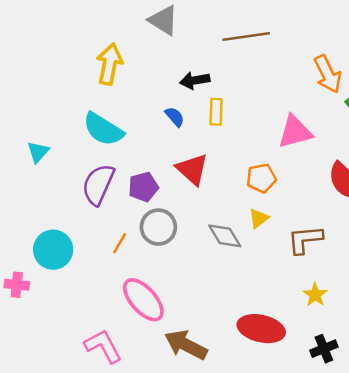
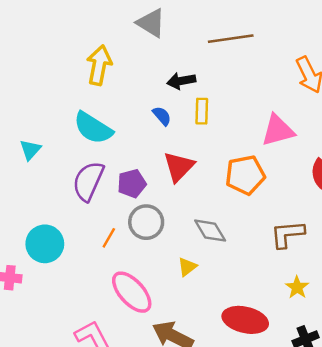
red triangle: (192, 169) -> (179, 167), turned 32
orange pentagon: (261, 178) -> (245, 175), size x1.4
yellow triangle: (259, 218) -> (187, 267), moved

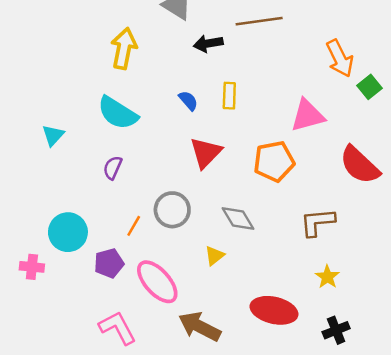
black arrow: (181, 81) -> (208, 43), moved
purple semicircle: (88, 181) -> (113, 168), size x0.6
purple pentagon: (132, 183) -> (109, 263), moved

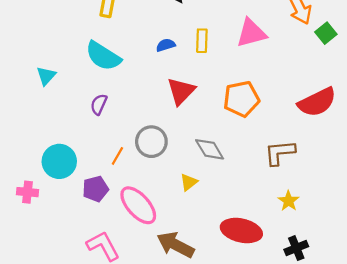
blue semicircle: (188, 101) -> (166, 45), turned -66
pink triangle: (308, 115) -> (251, 33), moved
red semicircle: (360, 165) -> (317, 102), turned -69

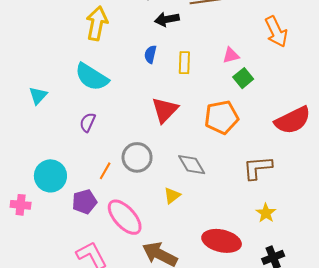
pink triangle: (251, 33) -> (231, 55), size x0.6
green square: (326, 33) -> (243, 78), moved
blue semicircle: (166, 45) -> (150, 54), moved, turned -60

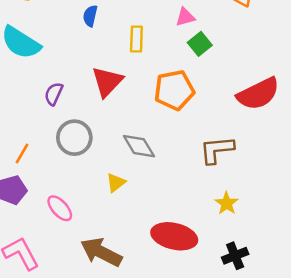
yellow rectangle: (184, 63) -> (136, 39), moved
purple semicircle: (88, 122) -> (54, 94), moved
orange line: (105, 171) -> (22, 153), moved
pink ellipse: (125, 217) -> (60, 208), size x0.6

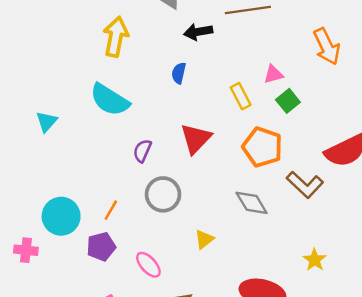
yellow rectangle: (136, 39) -> (241, 96), moved, turned -30
orange pentagon: (174, 90) -> (262, 147), turned 30
gray diamond: (139, 146) -> (252, 203), moved
brown L-shape: (217, 150) -> (305, 185), moved, turned -132

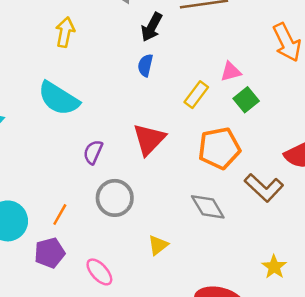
black arrow: (198, 32) -> (152, 27), turned -52
yellow arrow: (116, 37) -> (65, 32), size x0.7
blue semicircle: (179, 73) -> (145, 65), moved
yellow rectangle: (241, 96) -> (196, 95), turned 65
orange pentagon: (262, 147) -> (219, 148), turned -30

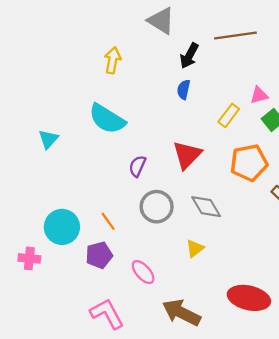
gray diamond: (208, 207) -> (206, 207), moved
orange line: (60, 215) -> (108, 221), turned -66

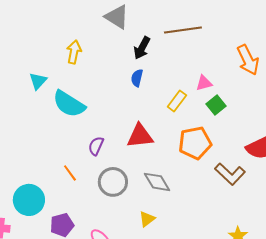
cyan triangle: (48, 139) -> (38, 81), moved
red triangle: (187, 155) -> (140, 136), turned 40
orange line: (108, 221) -> (70, 173), moved

